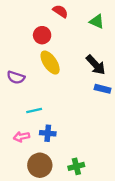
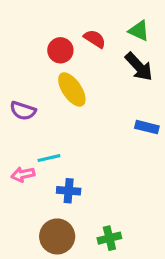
red semicircle: (60, 11) -> (95, 39), moved
black arrow: (96, 65) -> (139, 67), moved
pink arrow: (22, 137) -> (23, 174), moved

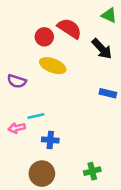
green triangle: (139, 31) -> (109, 15), moved
red semicircle: (95, 39) -> (69, 28), size x1.5
yellow ellipse: (72, 89) -> (53, 66), turned -35
green cross: (109, 238) -> (92, 171), moved

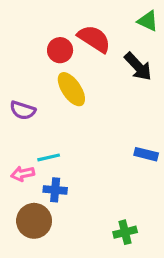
yellow ellipse: (53, 66) -> (71, 89), turned 35
blue rectangle: (108, 93) -> (146, 154), moved
blue cross: (50, 140) -> (55, 190), moved
brown circle: (42, 174) -> (34, 221), moved

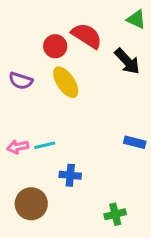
purple semicircle: (23, 110) -> (21, 81), moved
pink arrow: (23, 174) -> (18, 147), moved
blue cross: (55, 190) -> (70, 175), moved

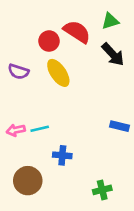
green triangle: (136, 19) -> (110, 21), moved, turned -42

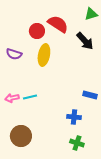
green triangle: (110, 21) -> (91, 14), moved
yellow ellipse: (58, 73) -> (44, 55), turned 45
blue cross: (62, 155) -> (74, 117), moved
green cross: (102, 190) -> (77, 143), turned 32

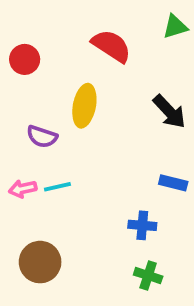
red circle: (37, 31) -> (25, 59), moved
black arrow: (85, 41) -> (169, 112), moved
purple semicircle: (14, 54) -> (42, 137), moved

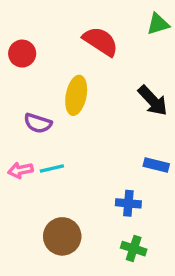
brown circle: (40, 262) -> (62, 236), moved

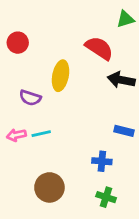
red semicircle: (101, 41) -> (99, 48), moved
black arrow: (153, 101) -> (121, 80), turned 144

